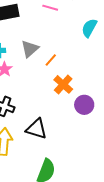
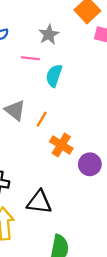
cyan semicircle: (89, 28) -> (54, 76), moved
gray triangle: (30, 49) -> (15, 110), turned -30

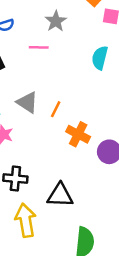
cyan semicircle: (54, 76) -> (100, 58), moved

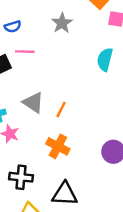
pink line: (39, 47) -> (25, 52), moved
orange cross: (78, 134) -> (58, 146), moved

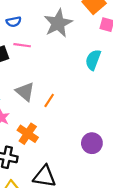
gray star: (62, 23) -> (58, 23), size x1.5
orange cross: (58, 146) -> (28, 134), moved

